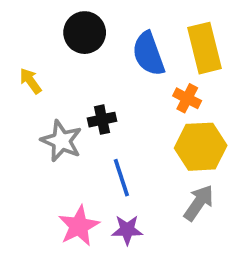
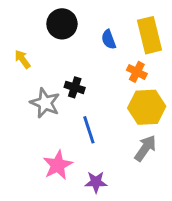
blue semicircle: (148, 54) -> (109, 39), size x0.6
black cross: (102, 120) -> (75, 87), turned 30
purple star: (127, 230) -> (96, 182), moved

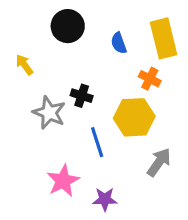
yellow hexagon: (147, 107) -> (134, 117), moved

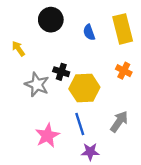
orange cross: (150, 79) -> (124, 71), moved
yellow hexagon: (134, 117) -> (84, 88), moved
blue line: (97, 142) -> (80, 124), moved
purple star: (105, 199) -> (90, 152), moved

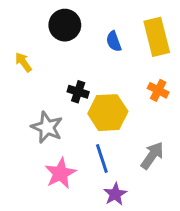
gray star: (37, 85) -> (47, 127), moved
purple star: (90, 152) -> (115, 194), turned -30

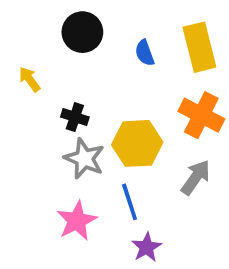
orange cross: (158, 90) -> (201, 115), size x1.6
black cross: (78, 92) -> (75, 117), moved
gray star: (47, 127) -> (84, 159), moved
gray arrow: (152, 156) -> (196, 177), moved

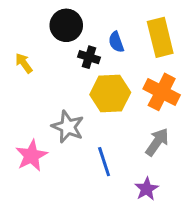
black cross: (75, 117) -> (89, 57), moved
yellow hexagon: (137, 143) -> (110, 93), moved
pink star: (77, 221) -> (31, 156), moved
purple star: (147, 247) -> (147, 189), moved

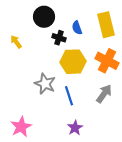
pink star: (31, 156) -> (21, 127), moved
blue line: (104, 162) -> (69, 96), moved
purple star: (147, 189) -> (75, 128), moved

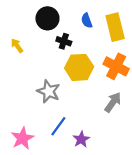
blue semicircle: (77, 28) -> (87, 21), moved
blue line: (69, 96) -> (58, 126), moved, turned 54

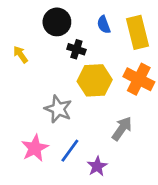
gray arrow: (113, 102) -> (122, 129), moved
pink star: (22, 138) -> (35, 148), moved

